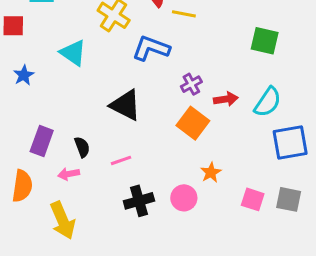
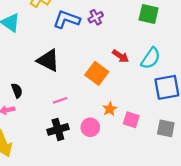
purple cross: (191, 84) -> (96, 17), moved
red arrow: (226, 99) -> (120, 56), turned 42
pink line: (121, 160) -> (60, 100), moved
pink square: (253, 199) -> (131, 120), moved

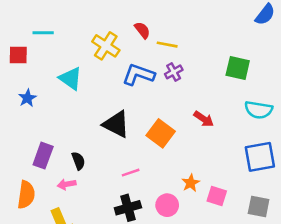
cyan semicircle: (151, 58) -> (259, 110), moved, turned 65
orange square: (97, 73) -> (161, 133), moved

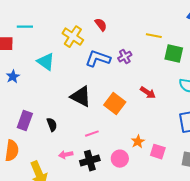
yellow line: (167, 45) -> (154, 36), moved
pink arrow: (67, 184) -> (66, 155), moved

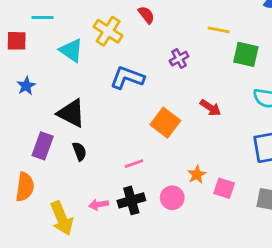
blue L-shape: (98, 59) -> (127, 78), moved
cyan triangle: (46, 62) -> (71, 50), moved
black triangle: (81, 97) -> (71, 113), moved
pink arrow: (66, 155) -> (99, 205), moved

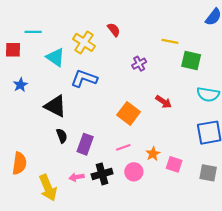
blue L-shape: (127, 78) -> (84, 78), moved
purple rectangle: (43, 146) -> (85, 144), moved
pink line: (134, 164) -> (123, 147), moved

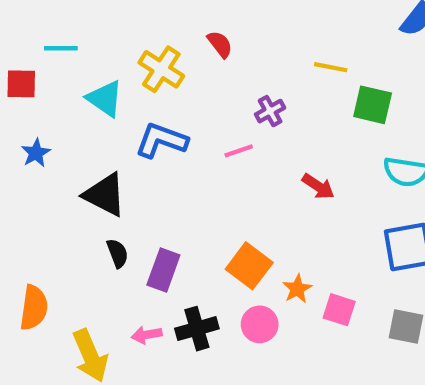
orange square: (129, 113) -> (249, 266), moved
pink line: (123, 147) -> (239, 151), moved

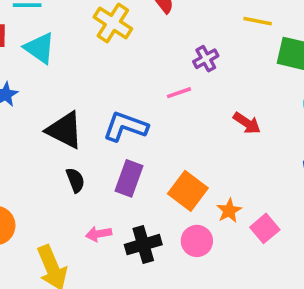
cyan triangle: (105, 99) -> (40, 48), moved
blue L-shape: (161, 140) -> (125, 127), moved
purple rectangle: (163, 270) -> (129, 178), moved
pink square: (339, 310) -> (265, 228), turned 32
pink arrow: (147, 335) -> (99, 234), moved

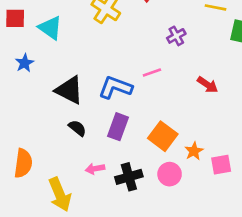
pink line: (179, 93) -> (152, 73), moved
black semicircle: (75, 180) -> (77, 128), turned -30
pink square: (265, 228) -> (221, 165), turned 30

